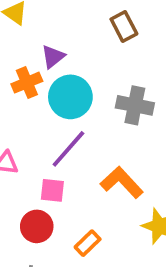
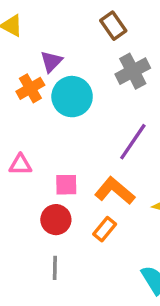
gray cross: (135, 105) -> (133, 71), moved, turned -32
purple line: (68, 149) -> (133, 142), moved
orange L-shape: (122, 182) -> (115, 191), moved

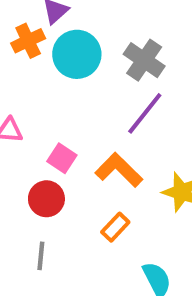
gray cross: (133, 71) -> (144, 60), moved, turned -32
pink square: (66, 185) -> (62, 158), turned 30
orange rectangle: (105, 229) -> (115, 227), moved

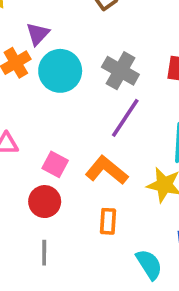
orange rectangle: (115, 227) -> (108, 221), turned -35

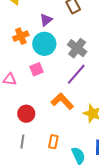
purple triangle: (38, 34) -> (46, 20), moved
pink square: (55, 164) -> (36, 69), moved, turned 32
orange rectangle: (108, 221) -> (53, 142), moved

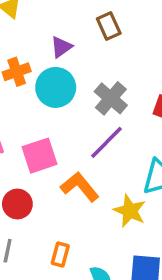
pink square: (36, 69) -> (39, 156), moved, size x1.5

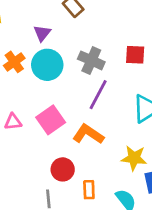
red circle: (17, 204) -> (63, 169), moved
yellow star: (130, 211) -> (134, 158), moved

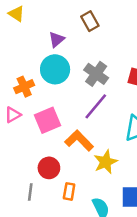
orange cross: (14, 62) -> (24, 87), moved
pink triangle: (13, 122) -> (13, 115), turned -35
yellow star: (134, 158) -> (106, 162), moved, turned 30

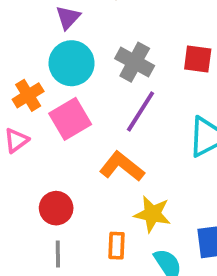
pink square: (48, 120) -> (70, 119), moved
yellow star: (106, 162) -> (152, 214), moved, turned -30
red circle: (49, 168) -> (56, 208), moved

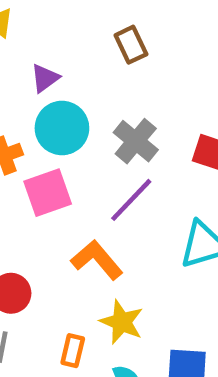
purple triangle: (68, 18) -> (45, 78), moved

